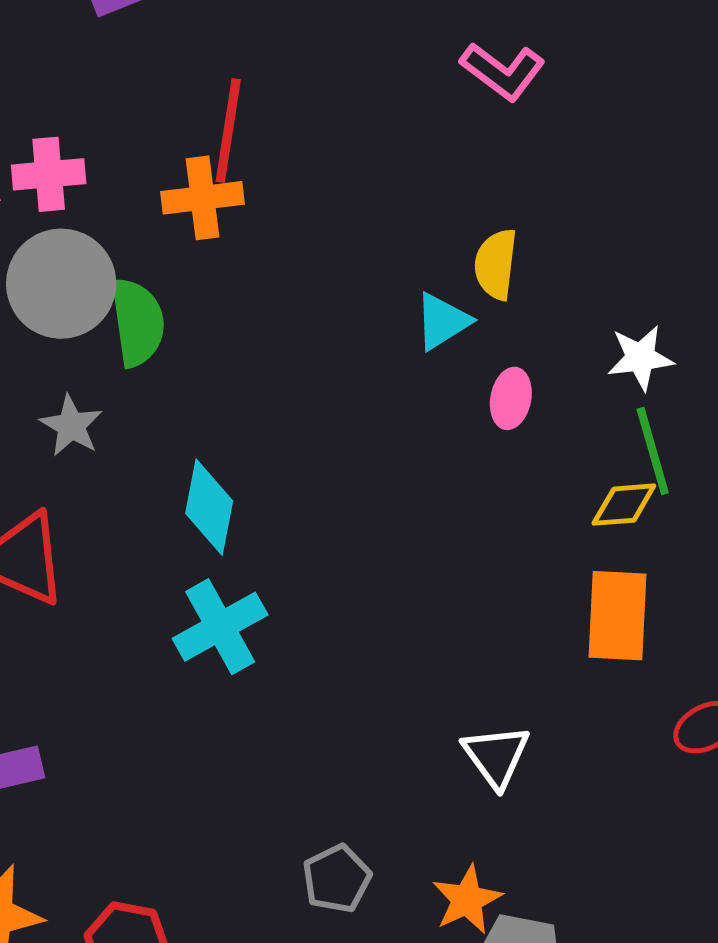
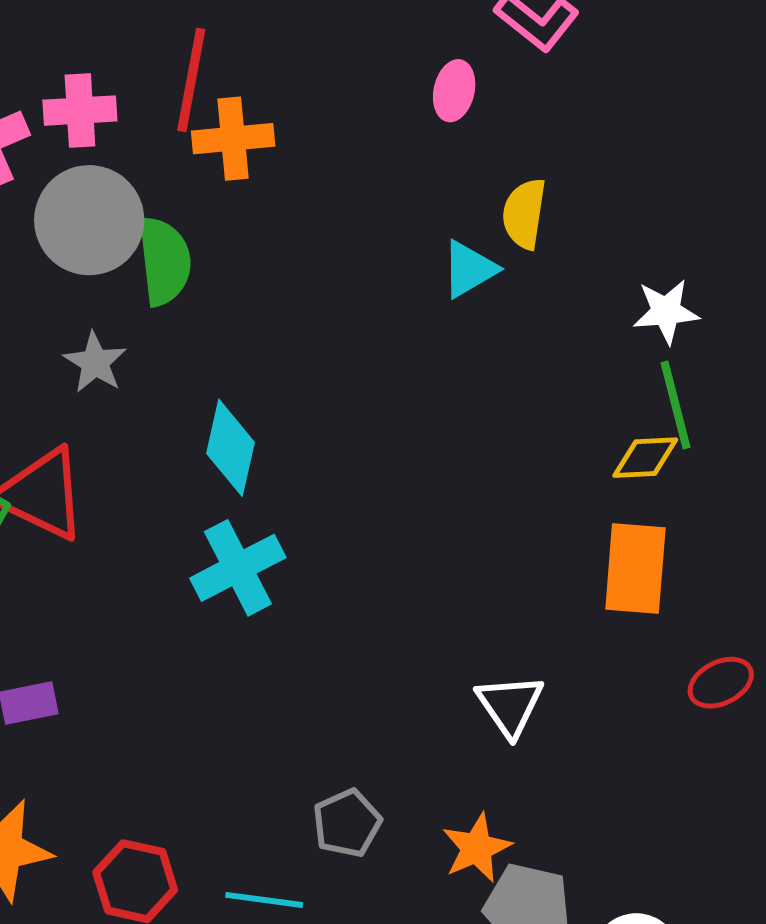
red line: (228, 131) -> (191, 80), moved
pink ellipse: (511, 398) -> (454, 91), moved

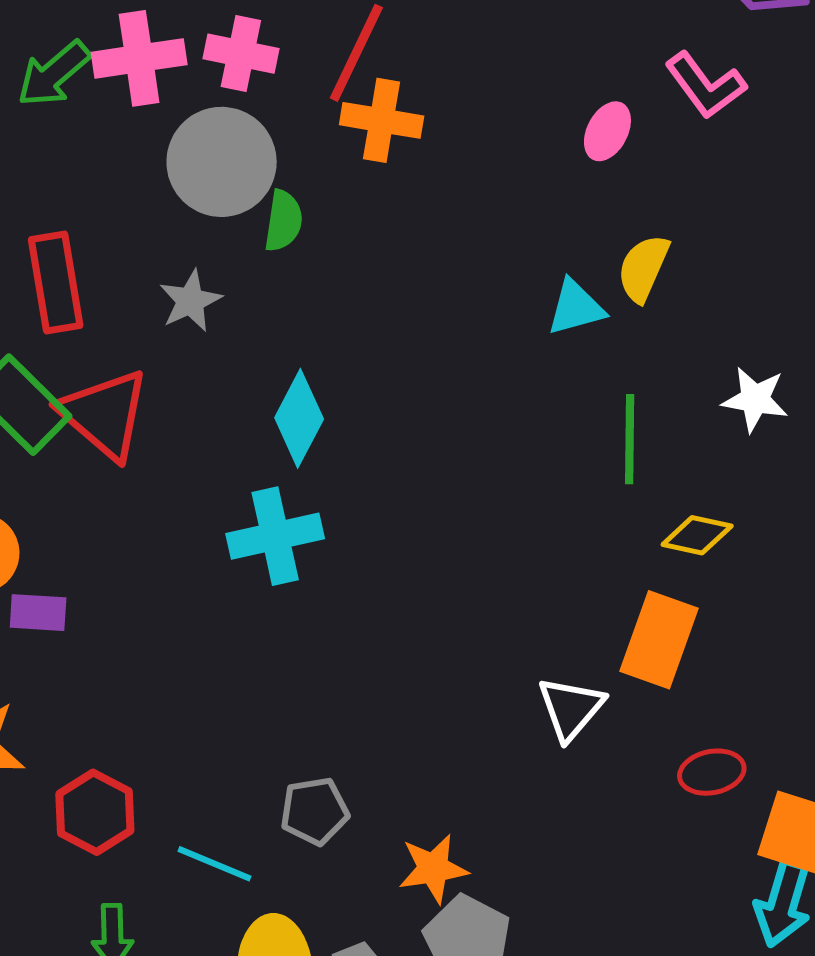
green semicircle: (164, 261) -> (283, 221), size x0.7
green line: (675, 405) -> (630, 439), moved
white triangle: (510, 705) -> (571, 708), moved

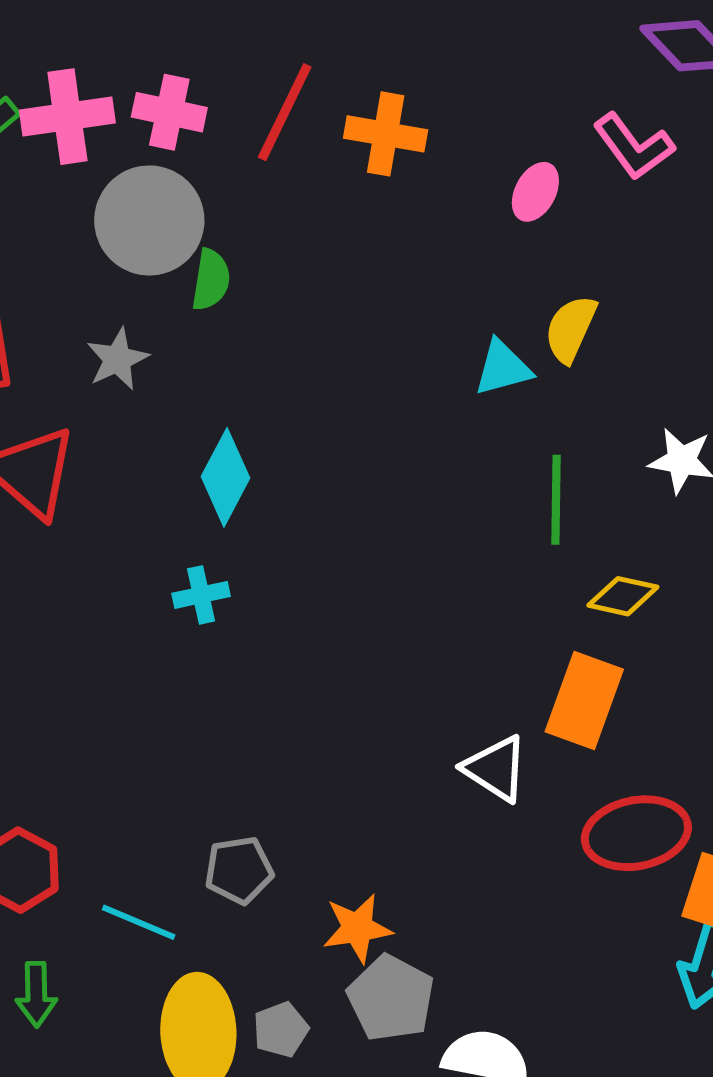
orange cross: (382, 120) -> (386, 134), moved
cyan cross: (275, 536) -> (201, 595), size x0.6
white triangle: (571, 708) -> (496, 769), turned -38
red ellipse: (712, 772) -> (636, 833), size x1.6

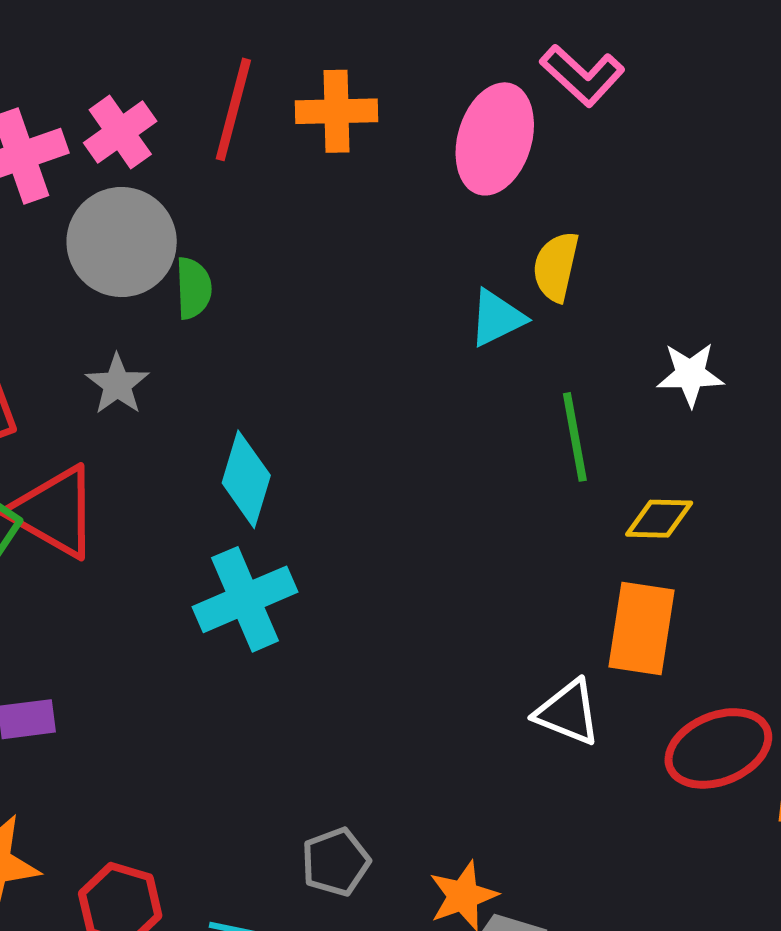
pink cross: (169, 112) -> (120, 132), turned -36
pink ellipse: (535, 192) -> (495, 139), size x1.8
cyan cross: (201, 595) -> (245, 599), size x1.8

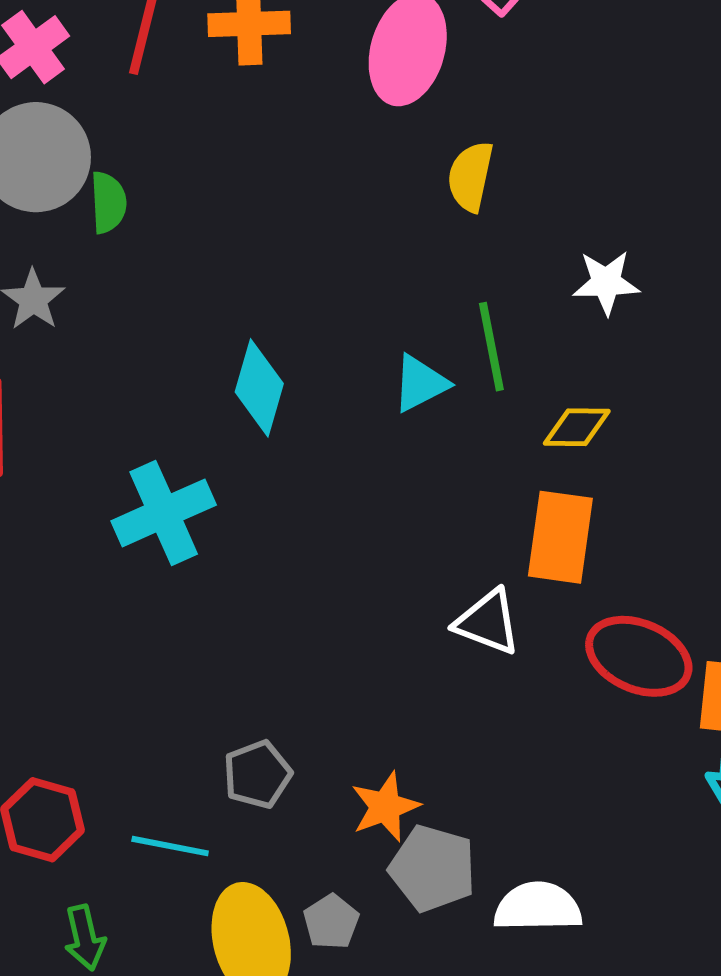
cyan triangle: (497, 318) -> (420, 383), moved
cyan diamond: (246, 479) -> (259, 388), moved
red ellipse: (718, 748) -> (639, 656), turned 46

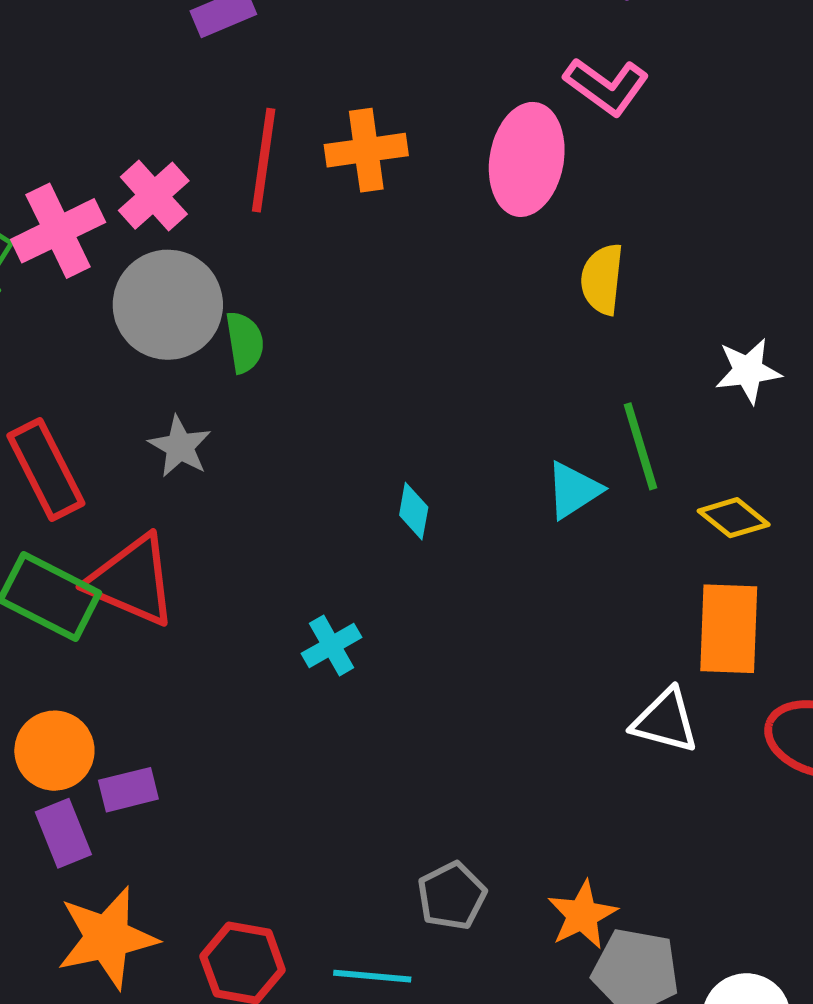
cyan diamond: (259, 388) -> (414, 511), size x0.6
yellow diamond: (577, 427) -> (734, 518), turned 44
cyan cross: (164, 513) -> (332, 645), size x0.6

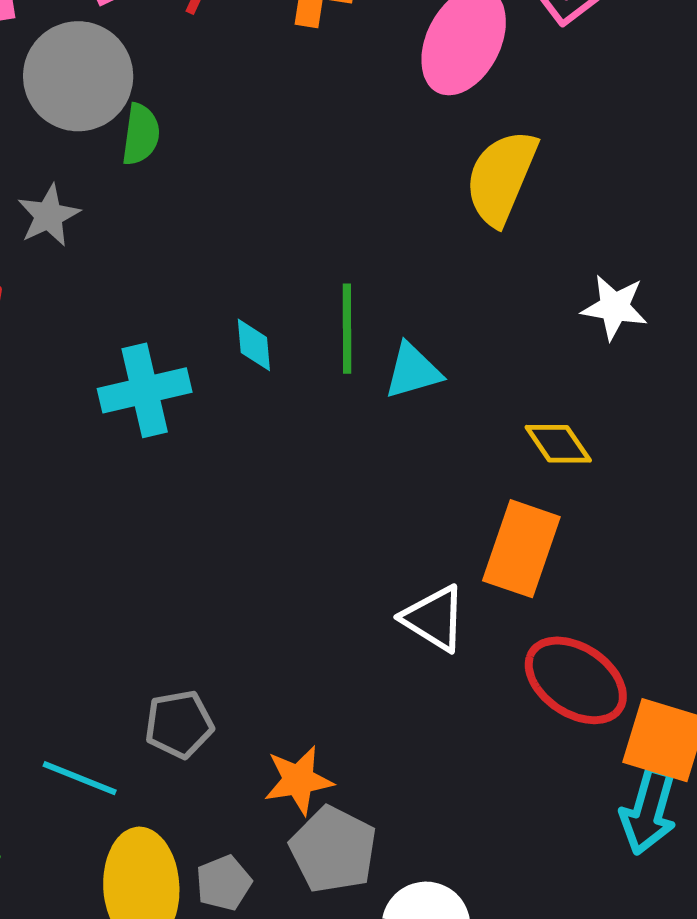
yellow semicircle: (602, 279) -> (501, 177), size x1.4
green line: (640, 446) -> (347, 329), moved
cyan diamond: (414, 511) -> (254, 345), turned -32
cyan cross: (332, 645) -> (145, 390), moved, size x1.5

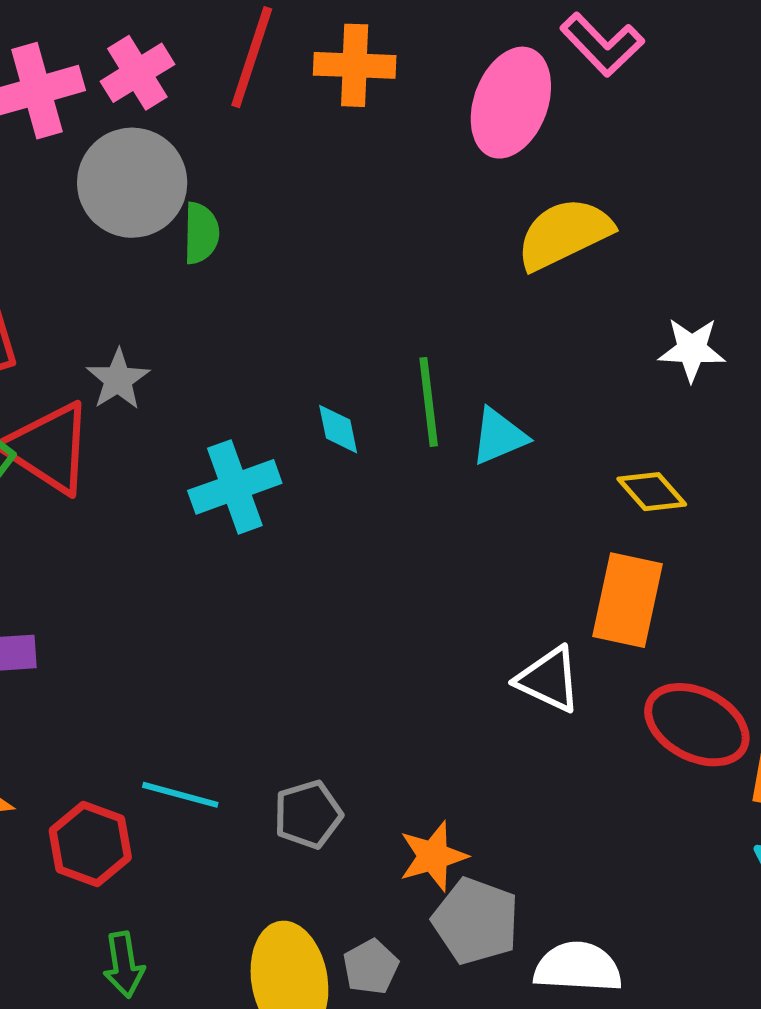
yellow semicircle: (501, 177) -> (564, 234), turned 48
gray star: (49, 216) -> (118, 379), moved
cyan line: (80, 778) -> (180, 795), moved

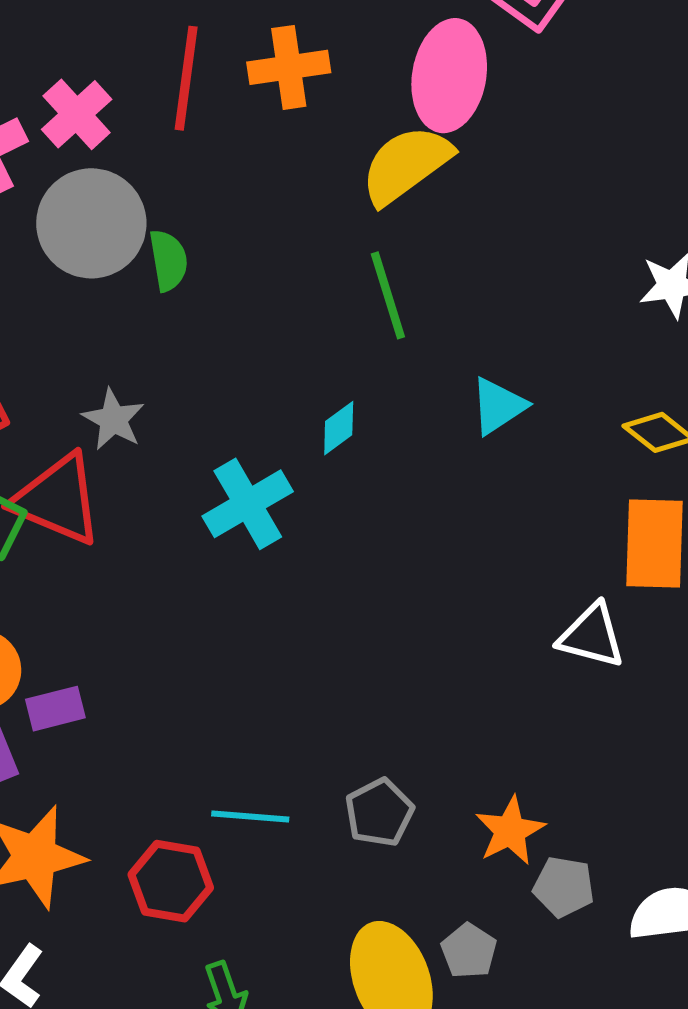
yellow semicircle: (564, 234) -> (406, 165), moved
green line: (429, 402) -> (388, 295), moved
cyan diamond: (338, 429) -> (339, 428), turned 76
gray pentagon: (476, 921) -> (564, 887), size x0.7

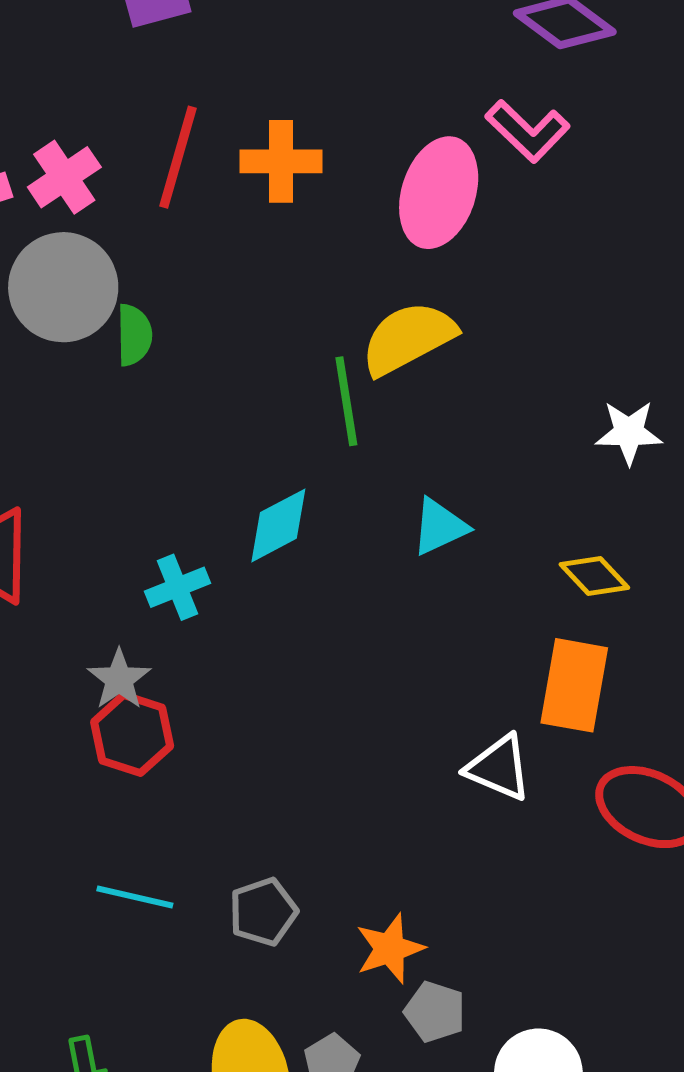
yellow semicircle: (406, 165) -> (408, 338), moved
gray star: (113, 419) -> (119, 679), moved
cyan diamond: (339, 428) -> (278, 525), size x1.5
cyan cross: (248, 504) -> (177, 587), size x0.7
red hexagon: (171, 881) -> (132, 734), moved

